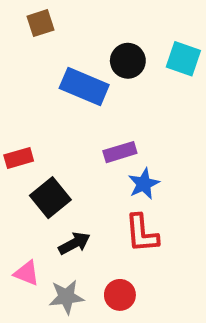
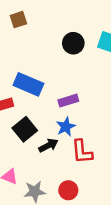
blue rectangle: (84, 87) -> (28, 84), moved
blue star: (144, 184) -> (66, 127), moved
black arrow: (74, 243) -> (48, 145), moved

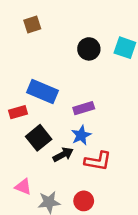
red L-shape: (82, 152) -> (98, 161), turned -75

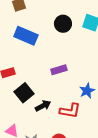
blue rectangle: (42, 91) -> (26, 36), moved
blue star: (81, 135) -> (87, 91), moved

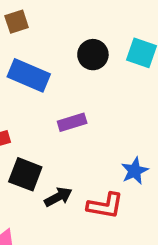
purple rectangle: (59, 70) -> (72, 122), moved
black square: (24, 93) -> (25, 174), turned -30

